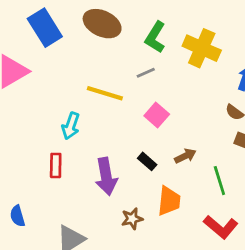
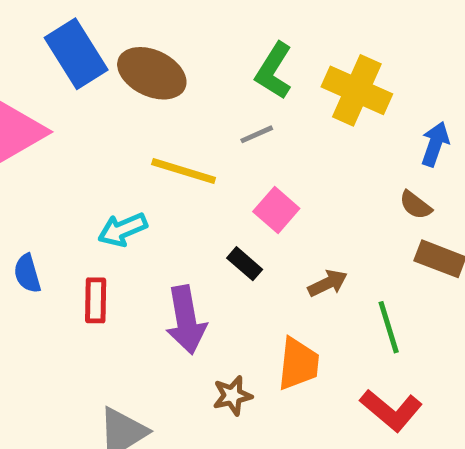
brown ellipse: (102, 24) -> (152, 73), moved
cyan arrow: (71, 126) -> (123, 230), turned 48
black rectangle: (147, 161) -> (245, 264), moved
blue semicircle: (17, 216) -> (27, 273), moved

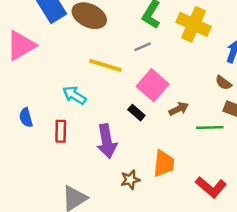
pink square: (276, 210) -> (153, 85), size x1.4
cyan arrow: (123, 230) -> (74, 95), turned 55
brown arrow: (328, 283) -> (179, 109), moved
green line: (389, 327) -> (210, 127), moved, turned -75

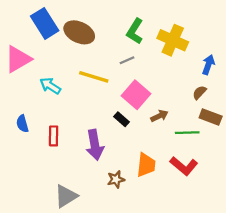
brown semicircle: (223, 83) -> (199, 93), turned 96
cyan arrow: (74, 95) -> (50, 86), moved
red L-shape: (211, 187) -> (184, 166), moved

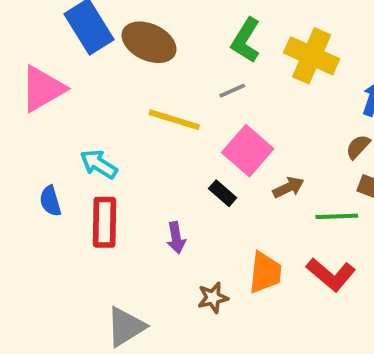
cyan arrow: (50, 86) -> (99, 164), moved
red rectangle: (54, 136) -> (105, 222), size x1.4
purple arrow: (95, 145) -> (176, 238), size x0.6

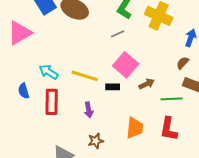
yellow line: (174, 120) -> (85, 76), moved
black rectangle: (223, 193) -> (113, 87), turned -40
red L-shape: (331, 274) -> (169, 129), turned 60
brown star: (213, 298) -> (96, 141), moved

